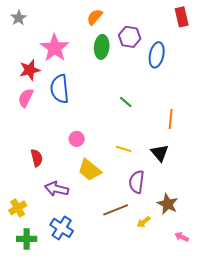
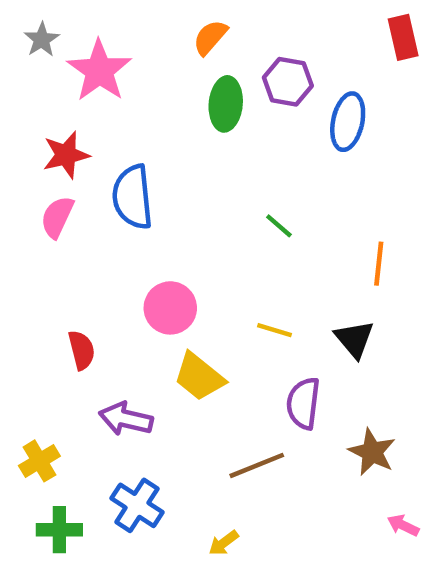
pink star: (55, 48) -> (99, 71), moved
pink circle: (77, 139) -> (170, 308), size x1.5
yellow arrow: (144, 222) -> (224, 543), moved

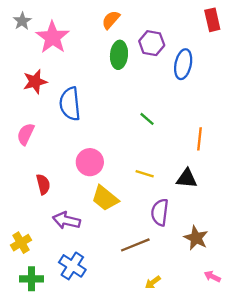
pink semicircle: (57, 217) -> (26, 134), moved
black triangle: (354, 339) -> (187, 178), turned -45
yellow arrow: (224, 543) -> (153, 282), moved

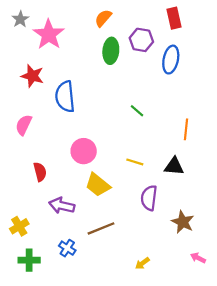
red rectangle: (212, 20) -> (174, 18), moved
red star: (35, 82) -> (32, 76), turned 30
brown line: (135, 245) -> (101, 228), moved
blue cross: (72, 266) -> (67, 248), size x0.7

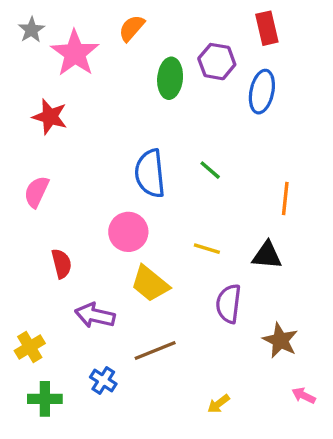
orange semicircle: (103, 18) -> (132, 28), moved
blue semicircle: (65, 97) -> (150, 173), moved

